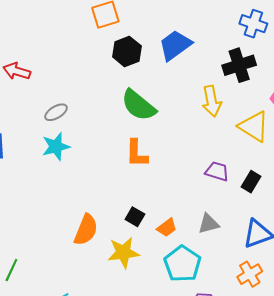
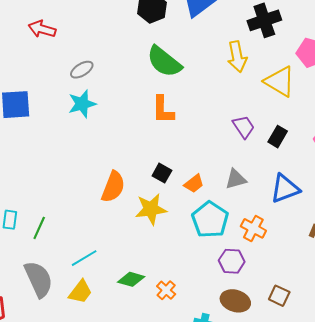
purple trapezoid: (217, 171) -> (244, 127), turned 40
orange cross: (250, 274) -> (253, 228), moved, turned -30

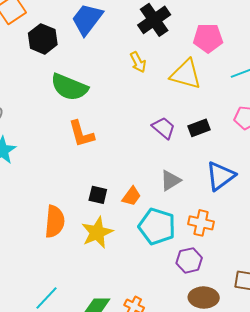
yellow arrow: (237, 57) -> (138, 62), size x0.7
black rectangle: (278, 137) -> (199, 128), turned 55

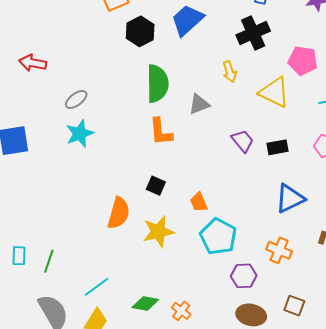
green semicircle: (69, 87) -> (157, 84), turned -123
gray triangle: (170, 180) -> (199, 104), moved
black square: (98, 195) -> (156, 186), moved
orange trapezoid: (132, 196) -> (199, 202), turned 110
orange cross: (201, 223) -> (279, 250), moved

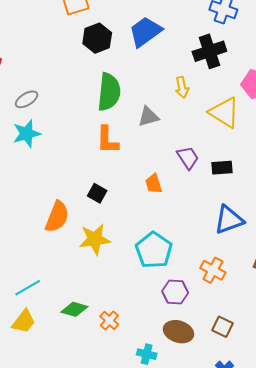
orange trapezoid: (199, 202) -> (154, 184), moved

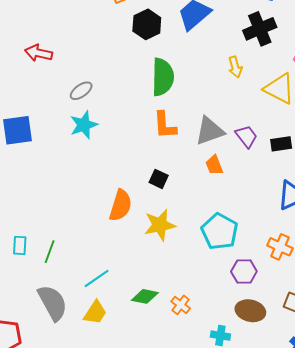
gray triangle: (148, 117) -> (210, 131), moved, size x1.4

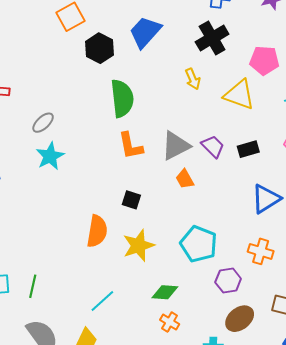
cyan line: (97, 279) -> (102, 301), moved
green diamond: (145, 296) -> (165, 292), moved
brown ellipse: (250, 311) -> (240, 319), turned -44

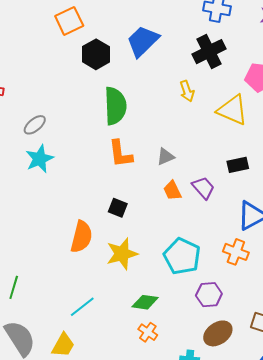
gray triangle: (176, 146) -> (166, 157), size x0.6
purple trapezoid: (213, 146) -> (203, 188), moved
orange cross: (261, 251) -> (236, 252), moved

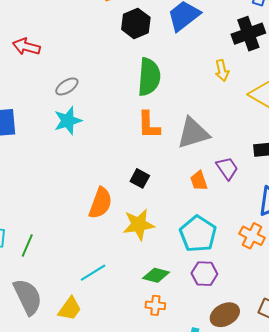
gray triangle: (166, 157) -> (193, 133), size x1.8
orange trapezoid: (172, 190) -> (199, 181), moved
purple hexagon: (209, 295) -> (204, 274), moved
orange cross: (148, 332) -> (155, 305), turned -36

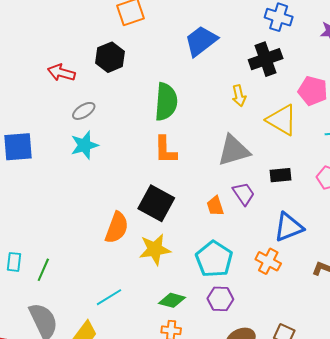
black hexagon: (136, 23) -> (110, 57), moved
red arrow: (26, 47) -> (61, 73), moved
gray triangle: (193, 133) -> (234, 150), moved
black square: (140, 178) -> (156, 203), size x1.8

